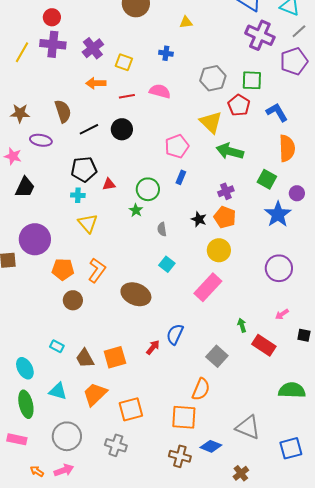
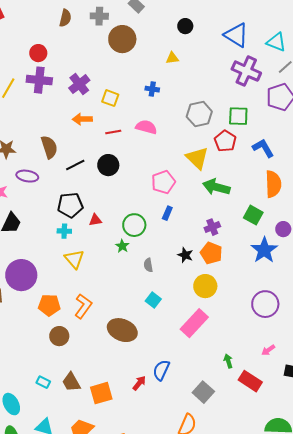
brown trapezoid: (85, 358) -> (71, 382), moved

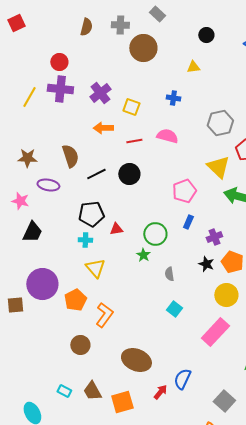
purple cross: (212, 227) -> (214, 237), moved
orange pentagon: (49, 305) -> (75, 300), moved, turned -30
brown ellipse: (122, 330) -> (136, 360), moved

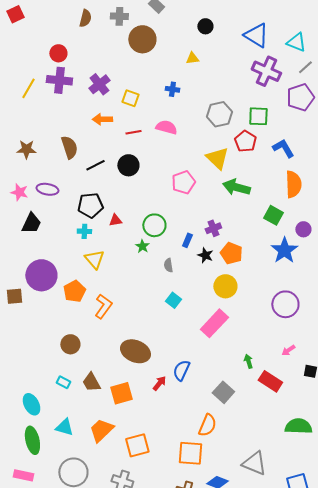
purple ellipse: (48, 185) -> (47, 189), moved
blue rectangle: (188, 222) -> (187, 240), moved
brown circle: (80, 345) -> (70, 344), moved

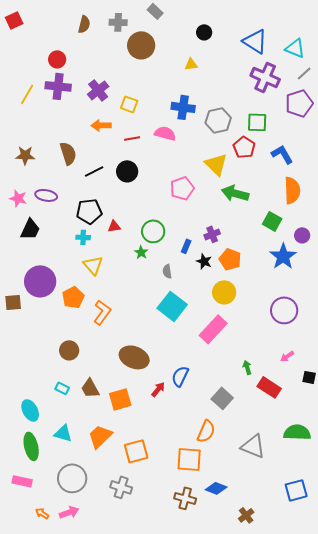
blue cross: (172, 89) -> (183, 107), moved, size x1.6
cyan square: (173, 300) -> (172, 306), size x1.8
gray triangle: (254, 463) -> (253, 446), moved

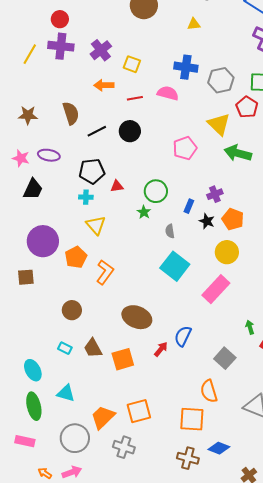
brown square: (13, 302) -> (26, 277), moved
orange semicircle: (206, 431) -> (209, 391), turned 140
orange trapezoid: (100, 436) -> (103, 417), moved

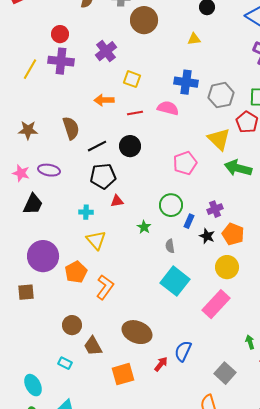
purple cross: (101, 50) -> (106, 51), moved
black pentagon: (92, 171) -> (103, 176), moved
green circle: (156, 191) -> (171, 205), moved
brown trapezoid: (93, 348) -> (93, 346), moved

